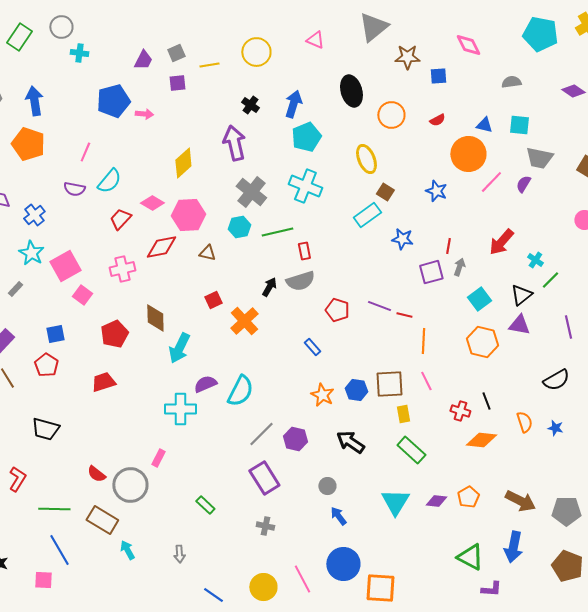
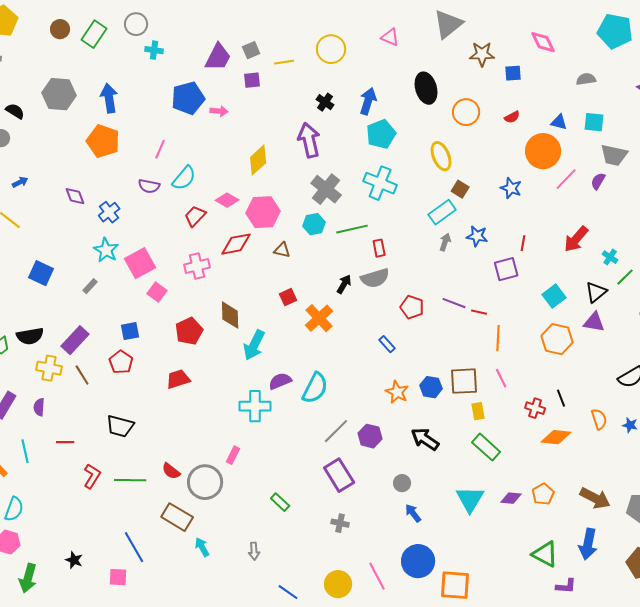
purple trapezoid: (143, 60) -> (218, 57), size x1.4
gray arrow: (459, 267) -> (445, 242), moved
green line: (54, 509) -> (130, 480), moved

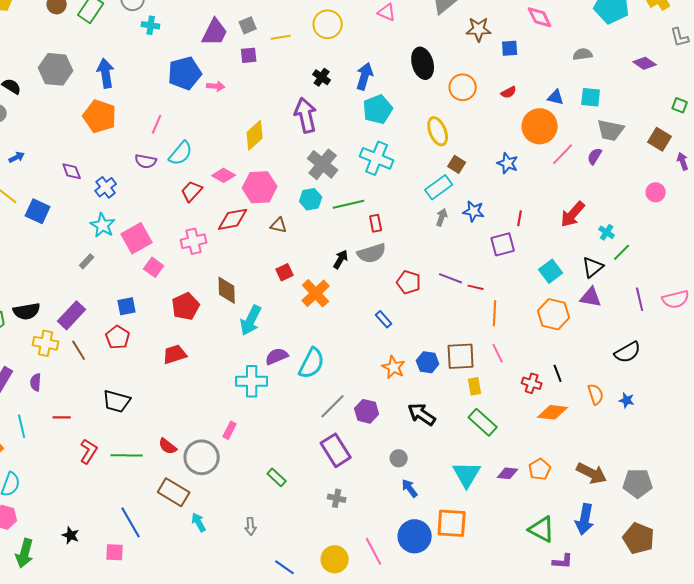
blue square: (41, 273) -> (38, 211), moved
orange square: (455, 585) -> (452, 523), moved

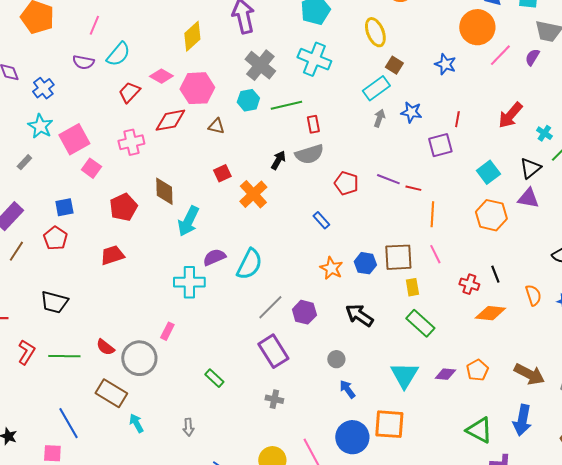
brown line: (79, 350) -> (16, 251), turned 65

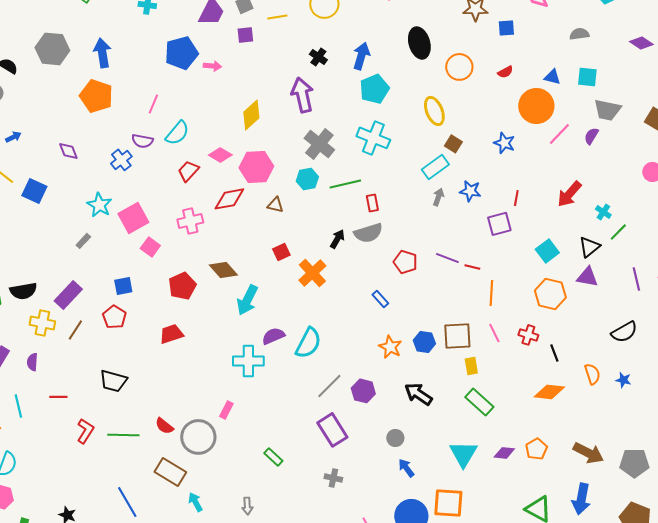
blue cross: (43, 88) -> (121, 160), moved
brown diamond: (164, 191) -> (223, 270), turned -40
red cross: (469, 284) -> (528, 335), moved

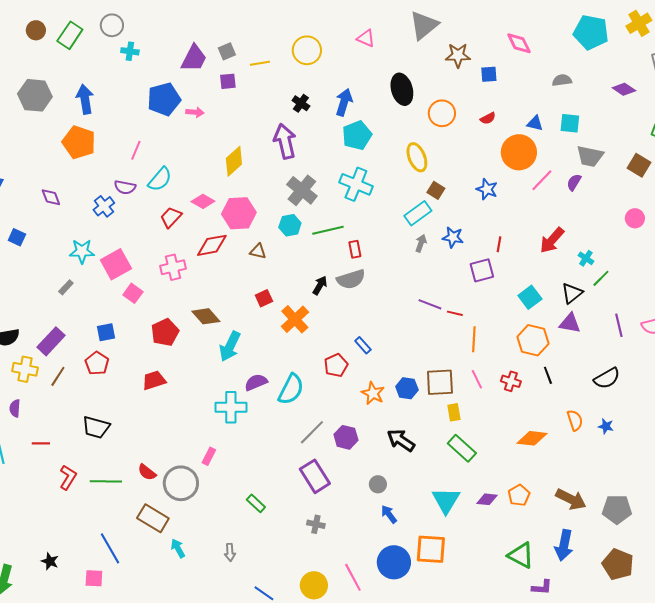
blue square: (34, 191) -> (17, 237), size x0.7
cyan star: (99, 205) -> (82, 251), turned -30
red pentagon: (405, 262) -> (336, 365), moved, turned 30
black line: (554, 353) -> (548, 375), moved

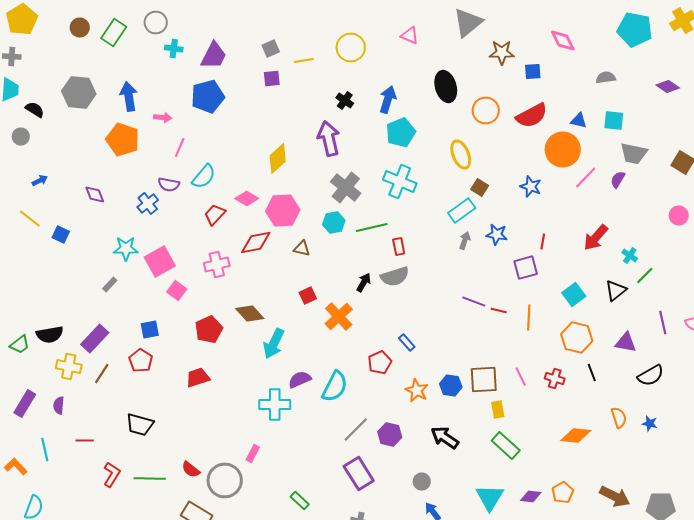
purple trapezoid: (194, 58) -> (214, 56), moved
pink arrow: (195, 112) -> (163, 118), moved
red semicircle: (488, 118) -> (532, 116), size x2.0
purple triangle: (570, 323) -> (626, 342), moved
orange line: (474, 339) -> (529, 318), moved

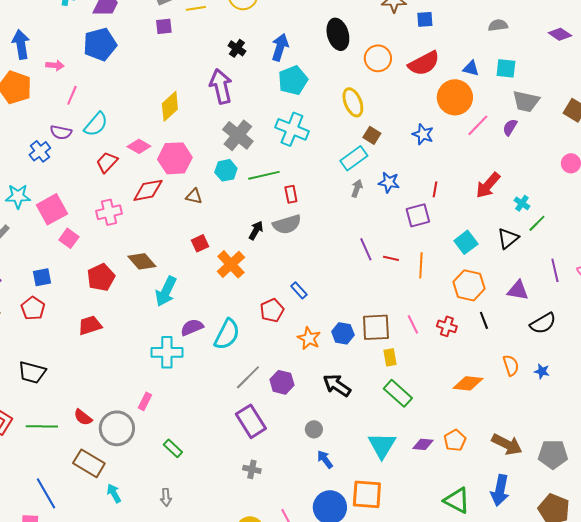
purple line: (474, 302) -> (366, 249), turned 45
green rectangle: (300, 500) -> (173, 448), moved

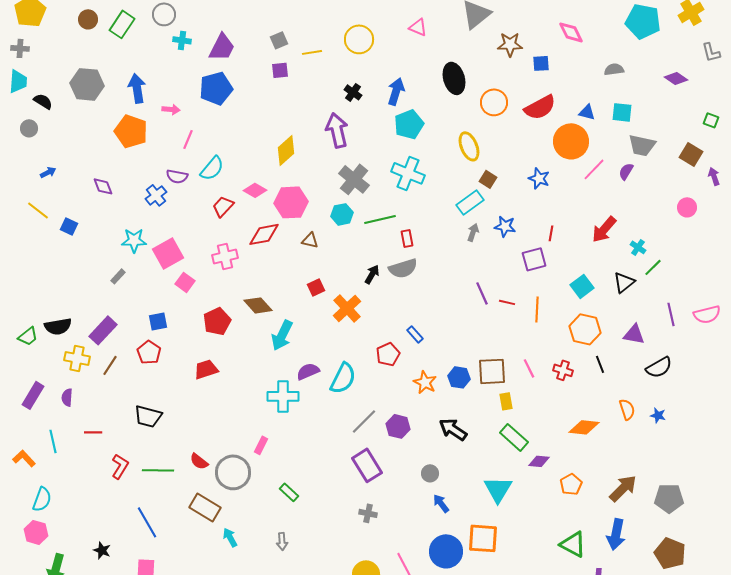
purple diamond: (423, 444) -> (539, 461), moved
brown arrow: (507, 444) -> (623, 488), turned -72
blue line: (46, 493) -> (147, 522), moved

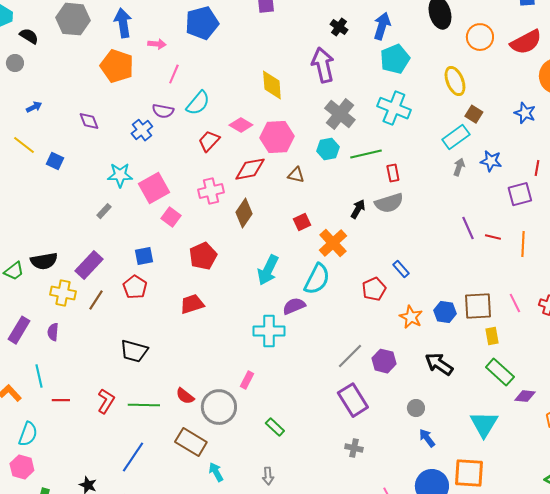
yellow diamond: (286, 150) -> (272, 85), turned -52
brown diamond: (258, 305) -> (244, 213), moved, turned 76
cyan semicircle: (343, 378) -> (317, 279), moved
red line: (93, 432) -> (61, 400), moved
blue line: (147, 522) -> (133, 457), turned 64

